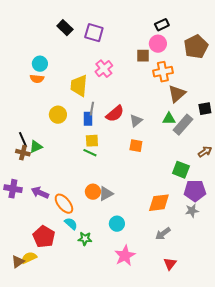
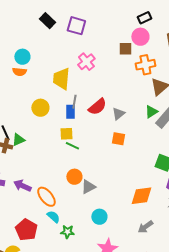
green triangle: (169, 119) -> (151, 112), turned -32
yellow square: (92, 141) -> (66, 134), moved
orange circle: (93, 192) -> (74, 177), moved

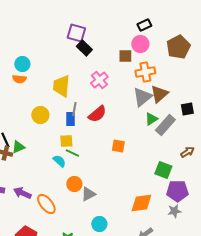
black rectangle: (47, 21) -> (84, 48), moved
pink cross: (86, 62) -> (99, 80), moved
gray triangle: (118, 114) -> (142, 97), moved, size x1.5
cyan semicircle: (53, 217) -> (59, 161), moved

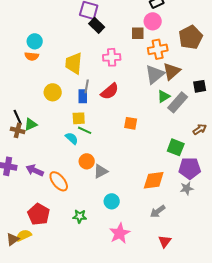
brown pentagon: (178, 47) -> (191, 37), moved
pink cross: (99, 80) -> (112, 57), turned 36

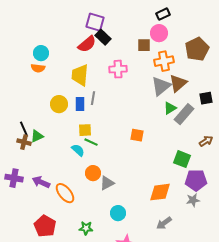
red semicircle: (110, 91) -> (87, 44), moved
blue rectangle: (83, 96) -> (80, 104), moved

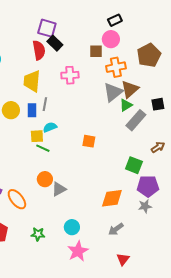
red semicircle: (87, 44) -> (39, 50), turned -60
green triangle: (170, 108) -> (126, 105), moved
cyan semicircle: (78, 150) -> (50, 127), moved, turned -64
cyan circle: (118, 213) -> (72, 227), moved

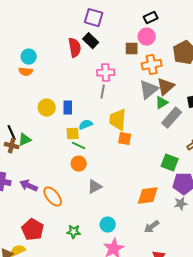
purple square: (47, 28) -> (94, 18), moved
yellow trapezoid: (32, 81) -> (118, 120), moved
gray line: (45, 104) -> (103, 92), moved
orange circle: (45, 179) -> (79, 164), moved

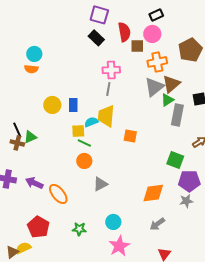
red semicircle: (75, 48) -> (124, 32), moved
gray rectangle: (172, 118) -> (177, 115), turned -30
yellow trapezoid: (118, 120) -> (106, 116), moved

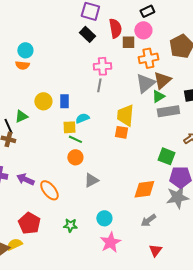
gray rectangle: (177, 115) -> (168, 111), turned 70
yellow trapezoid: (106, 116) -> (125, 115), moved
green triangle: (30, 137) -> (21, 116), moved
gray star: (186, 201) -> (177, 197), size x1.6

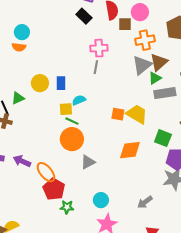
yellow trapezoid: (125, 115) -> (137, 114), moved, turned 115
orange circle: (75, 157) -> (72, 139), size x1.5
orange diamond: (144, 189) -> (130, 150), moved
red pentagon: (29, 223) -> (54, 189), moved

